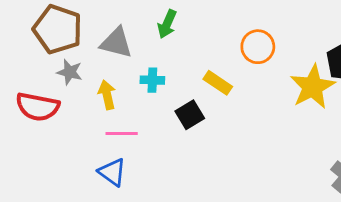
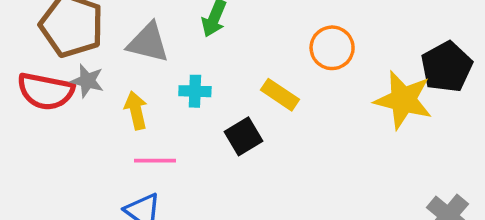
yellow star: (313, 87) -> (403, 100), turned -30
red semicircle: (38, 107) -> (46, 91), moved

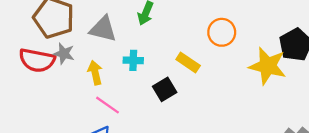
pink line: (155, 161) -> (107, 105), turned 35

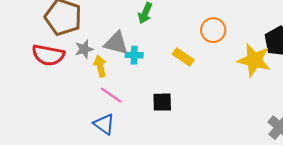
gray triangle: (103, 29) -> (116, 43), moved
gray star: (64, 54) -> (84, 49), moved, turned -30
black square: (165, 89) -> (162, 102), moved, turned 30

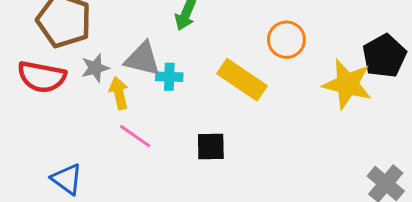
yellow rectangle: (183, 57) -> (242, 80), size x1.5
blue triangle: (104, 124) -> (67, 179), moved

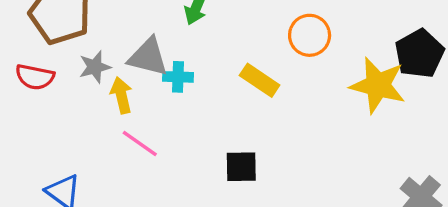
red semicircle: (42, 77) -> (35, 77), size x0.7
yellow rectangle: (242, 80) -> (260, 80), size x0.7
black square: (211, 146) -> (241, 167), moved

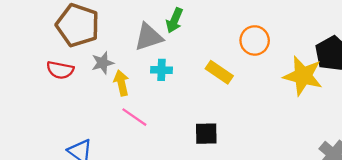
gray triangle: (148, 57) -> (149, 37), moved, turned -32

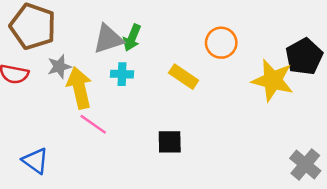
green arrow: (174, 20) -> (132, 38), moved
yellow arrow: (121, 83) -> (79, 88), size x1.5

